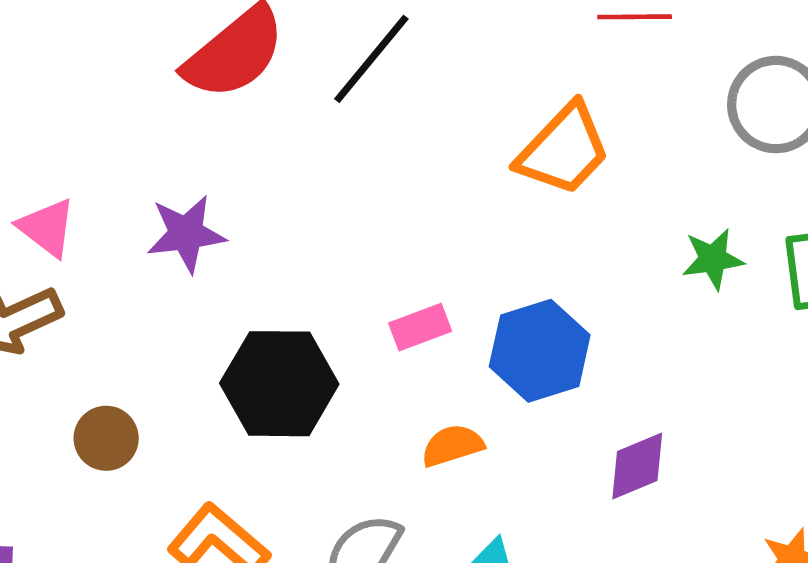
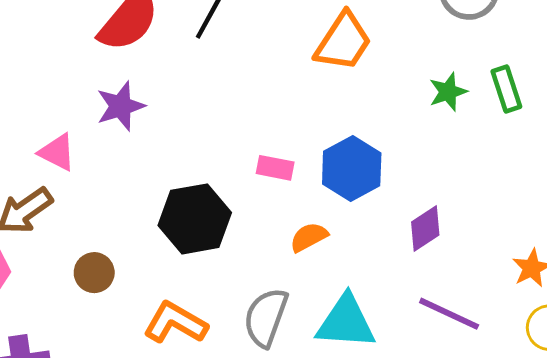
pink triangle: (47, 228) -> (57, 152), moved
purple star: (186, 234) -> (120, 106), moved
pink rectangle: (420, 327) -> (275, 168), turned 42

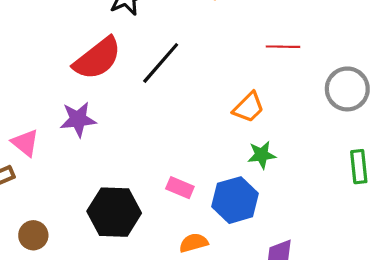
orange trapezoid: (343, 42) -> (249, 107), size x0.7
green star: (448, 92) -> (262, 155), moved

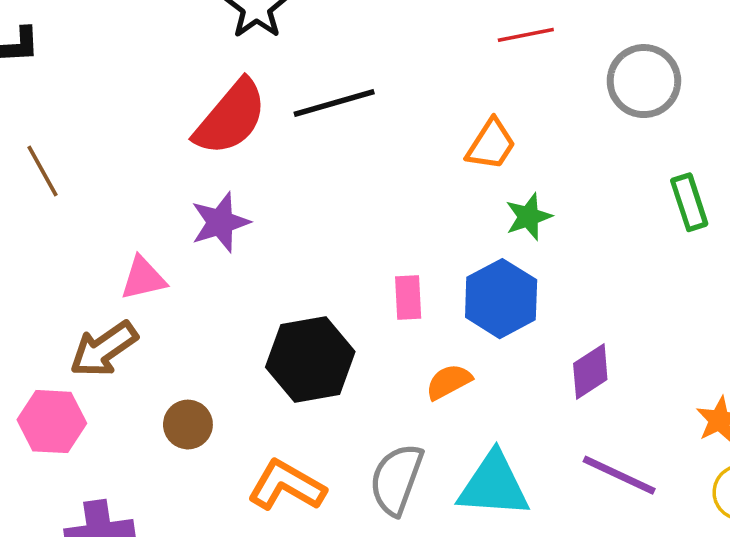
black line: (161, 63) -> (334, 103), turned 45
pink triangle: (25, 143) -> (143, 278), turned -40
pink rectangle: (180, 188) -> (408, 297), turned 76

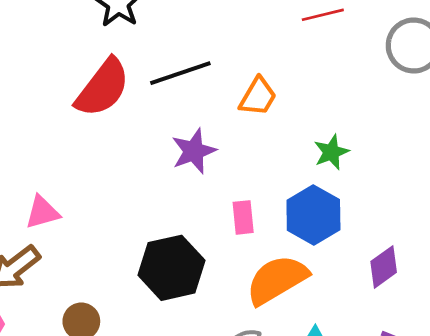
orange trapezoid: (491, 144) -> (258, 97), moved
purple star: (220, 222) -> (194, 151), moved
orange semicircle: (449, 382) -> (277, 280), size x1.8

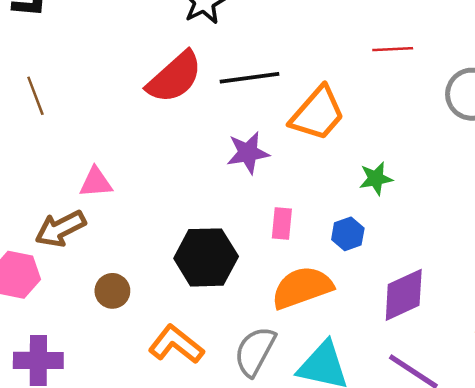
orange trapezoid: (258, 97) -> (317, 114), size x1.5
blue hexagon: (313, 215) -> (348, 234), size x0.6
purple diamond: (384, 267) -> (404, 295), size x1.4

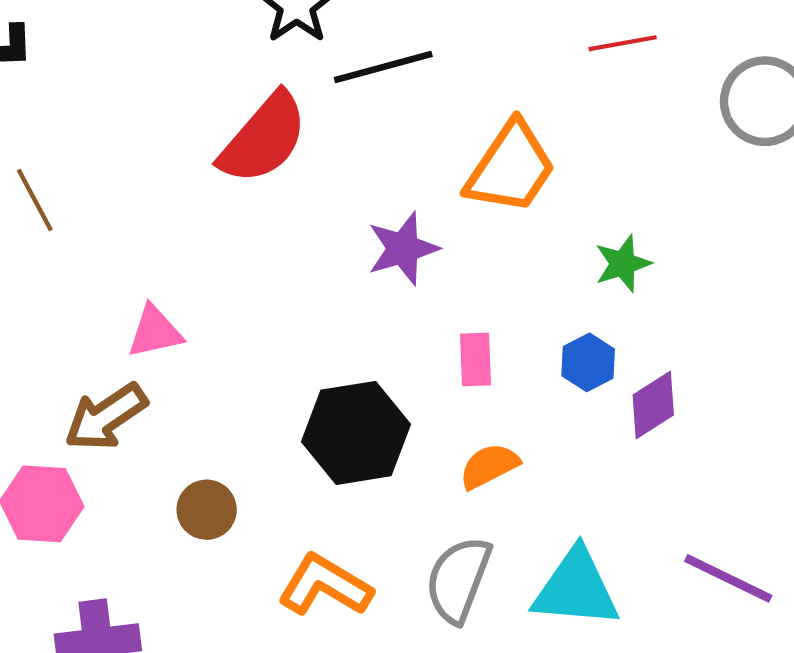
black line: (250, 78) -> (383, 67), moved
orange semicircle: (302, 288) -> (489, 466), moved, size x0.6
purple diamond: (404, 295) -> (653, 405), moved, size x0.7

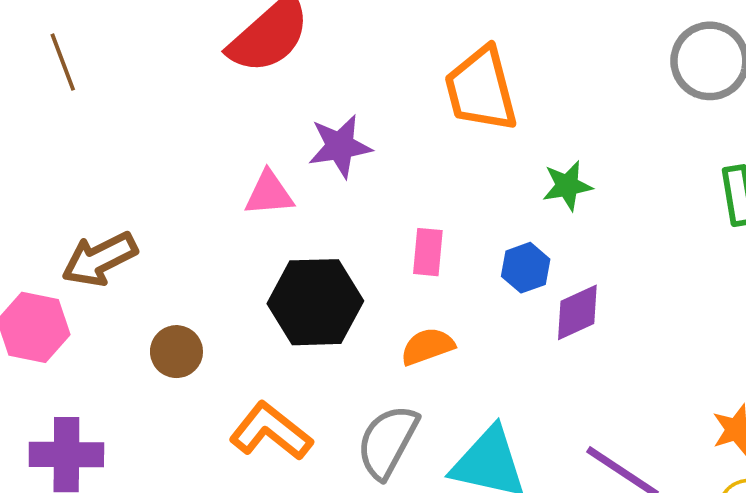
orange trapezoid: (511, 168) -> (481, 89), turned 124
purple star: (403, 249) -> (340, 146), moved
pink triangle: (155, 332) -> (269, 194), moved

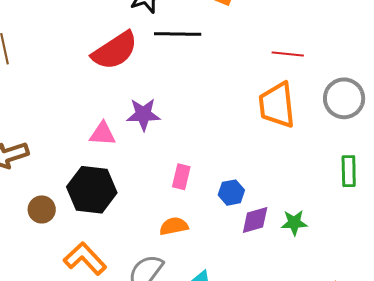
orange trapezoid: (481, 89) -> (277, 105), moved
green star: (567, 186) -> (294, 223), moved
black hexagon: (315, 302) -> (92, 190), moved

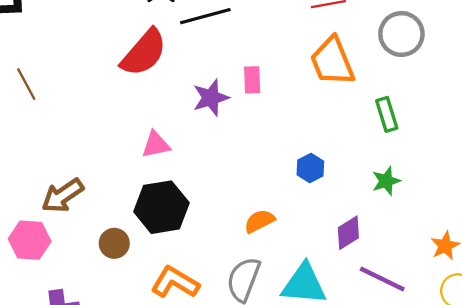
purple star: (143, 114) -> (211, 98), moved
green rectangle: (349, 171) -> (387, 114), moved
pink rectangle: (181, 177) -> (252, 80), moved
purple diamond: (255, 220) -> (348, 233), moved

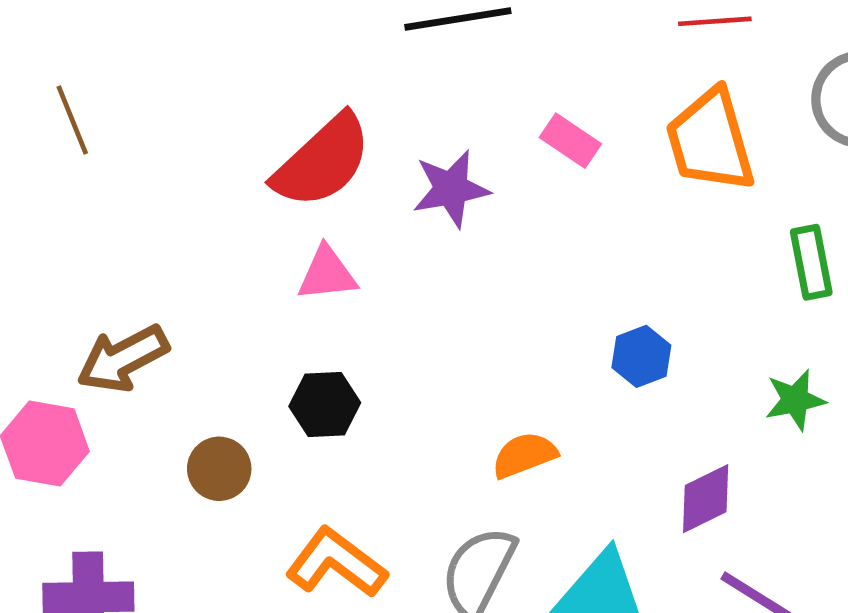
red semicircle: (144, 53) -> (322, 161), moved
pink rectangle: (252, 80) -> (570, 141), moved, turned -60
black hexagon: (161, 207) -> (325, 405), size x0.6

